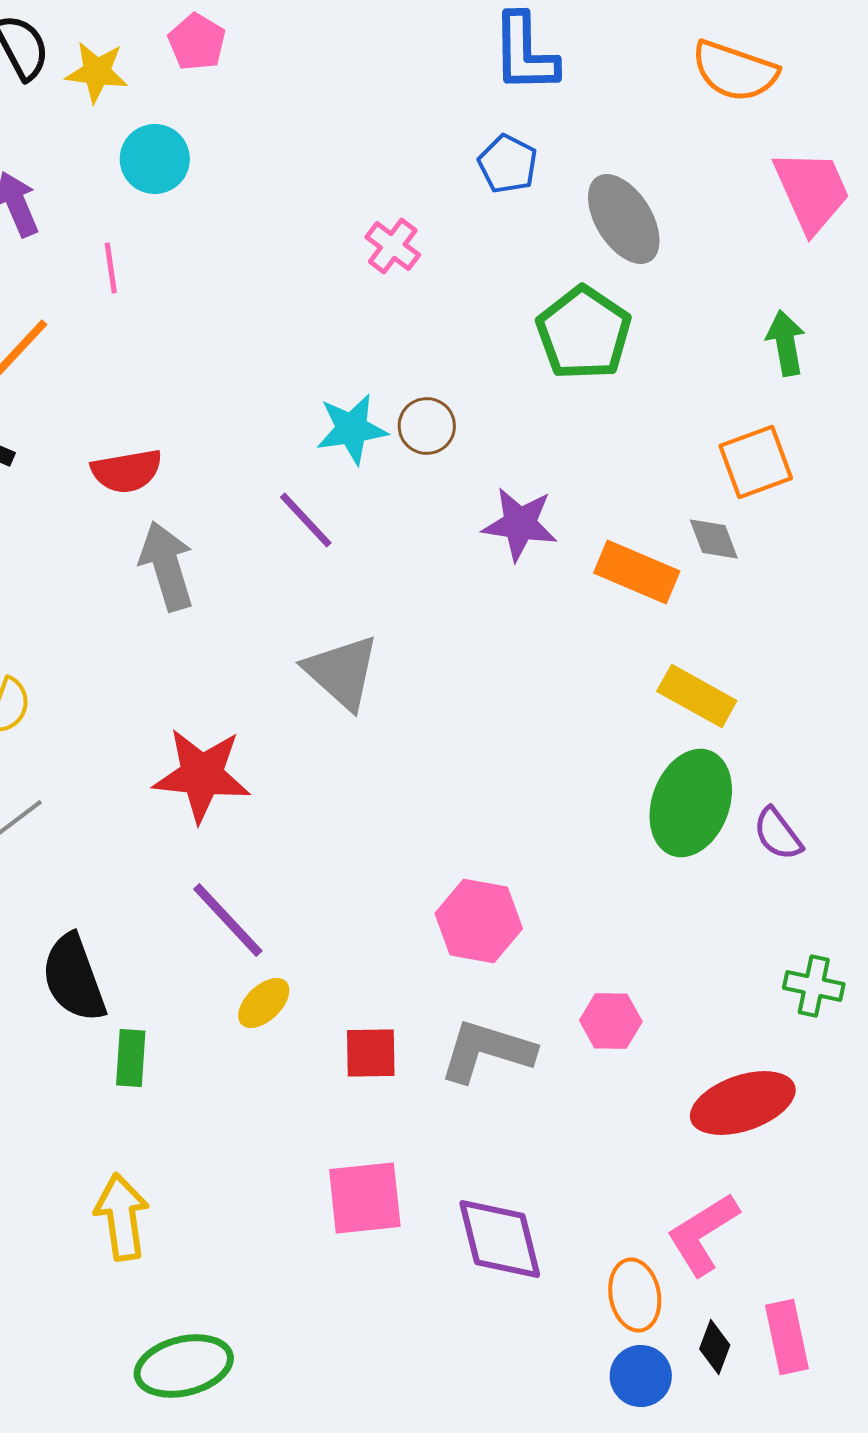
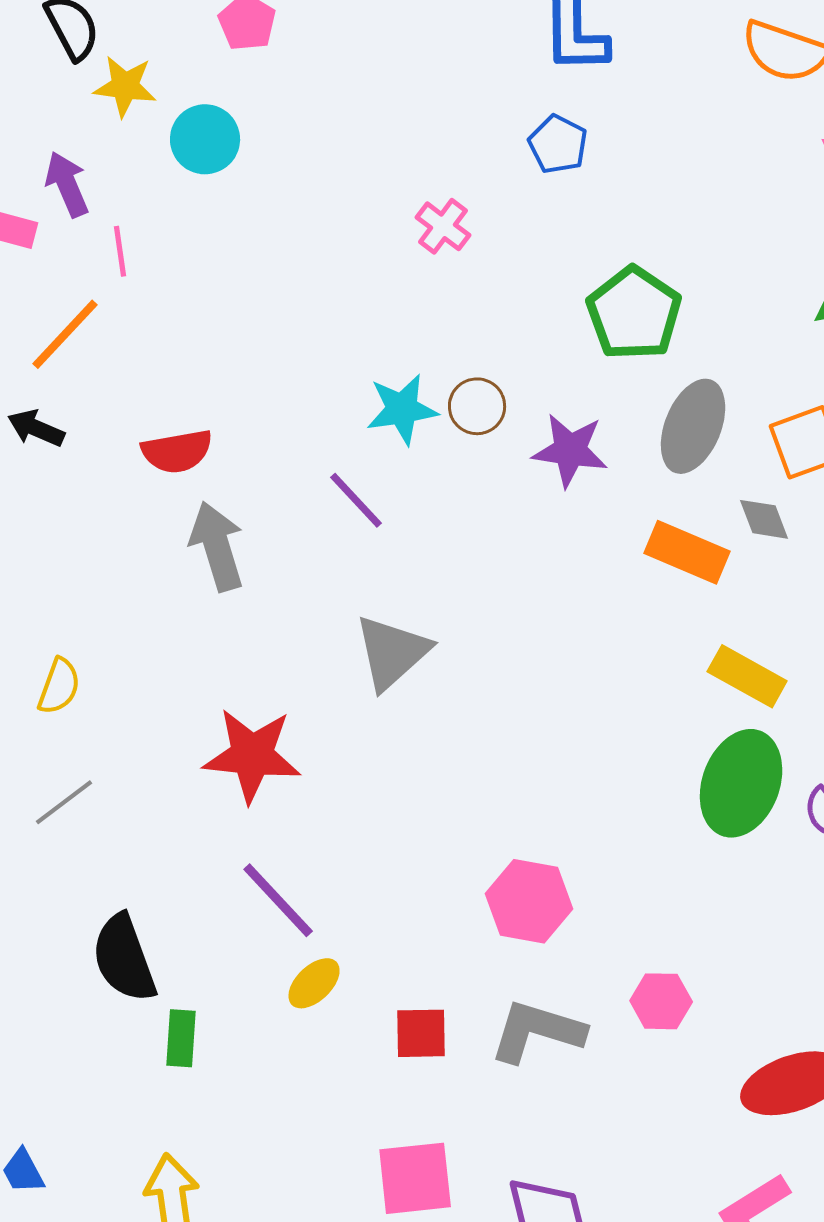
yellow star: (97, 72) -> (125, 86), moved
gray ellipse: (624, 219) -> (693, 426), moved, turned 54
pink line: (111, 268) -> (120, 251), moved
purple star: (520, 524) -> (570, 450), moved
gray triangle: (342, 672) -> (392, 652), turned 36

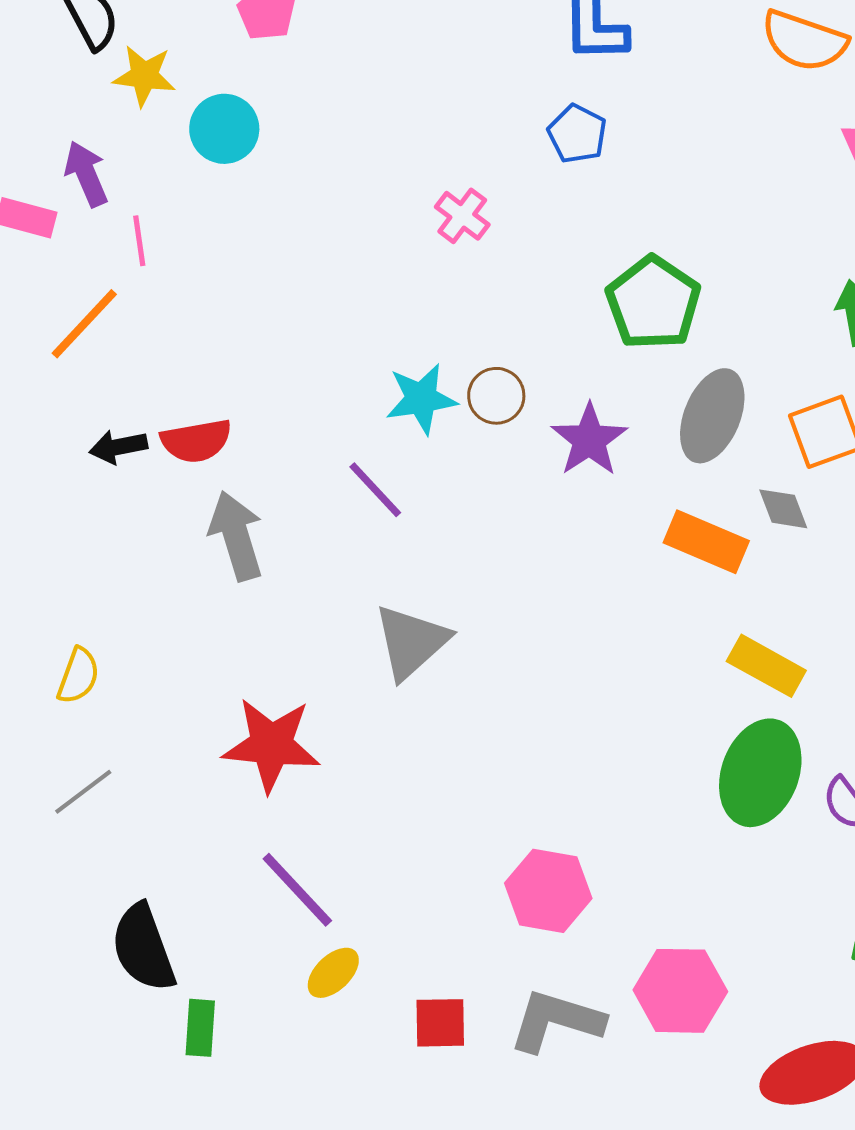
black arrow: (36, 428) -> (118, 447), moved, turned -34
purple star: (570, 450) -> (589, 440), turned 30
pink hexagon: (661, 1001) -> (680, 991), size x1.5

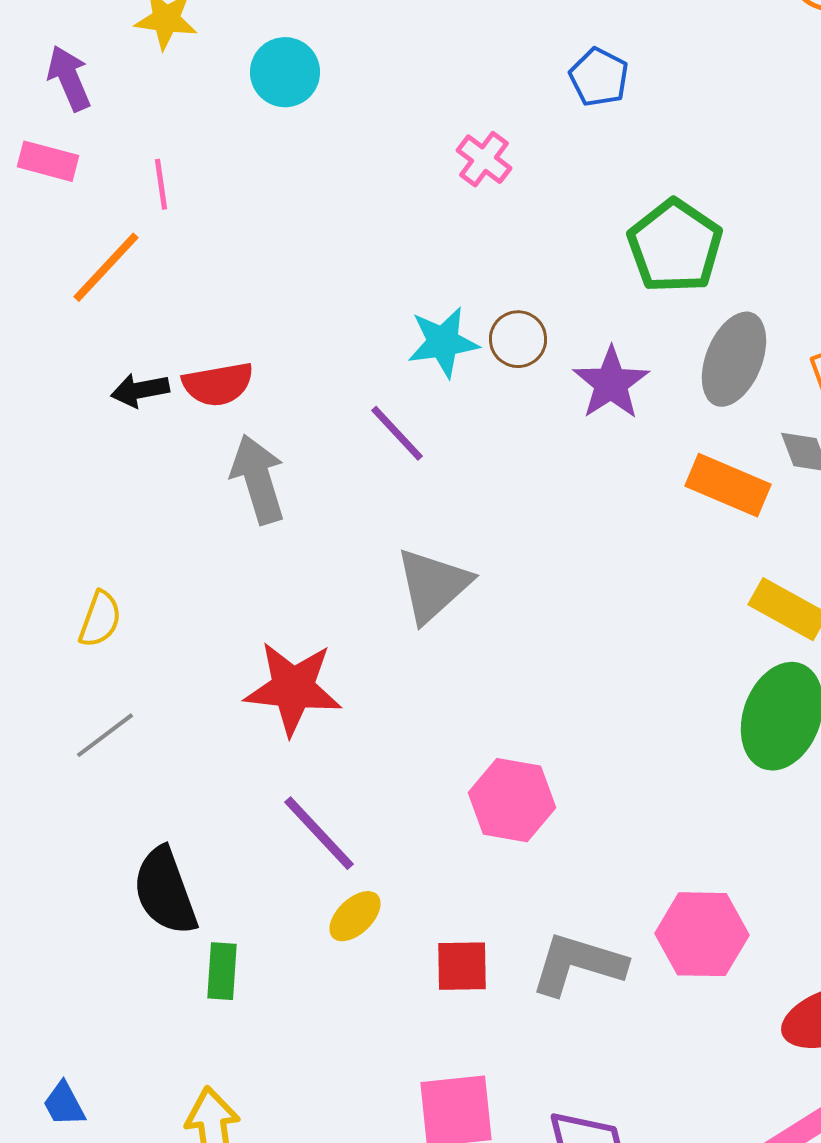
cyan circle: (224, 129) -> (285, 72), moved
purple arrow: (86, 174) -> (69, 78), moved
pink hexagon: (548, 891) -> (512, 800), moved

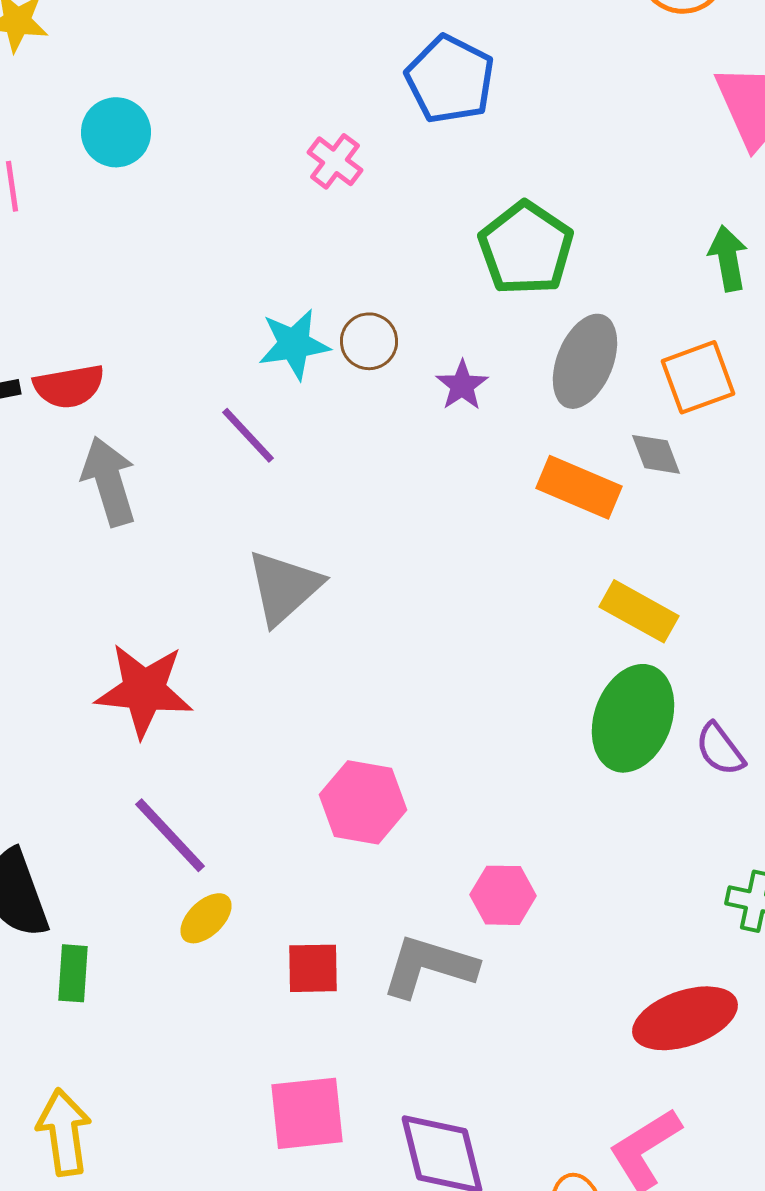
cyan circle: (285, 72) -> (116, 132), moved
blue pentagon: (599, 77) -> (450, 79), size x1.5
purple star: (611, 383) -> (462, 385), size x0.7
pink hexagon: (702, 934) -> (503, 895), moved, size x0.7

